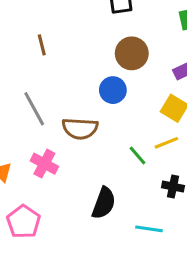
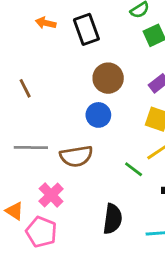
gray line: (34, 109) -> (31, 148), turned -48
pink cross: (44, 164) -> (51, 195), turned 30
pink pentagon: (23, 222) -> (41, 232), moved

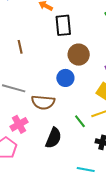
black rectangle: (86, 29) -> (63, 25), moved
black semicircle: (113, 219) -> (54, 138), moved

